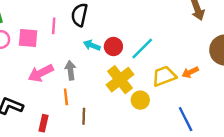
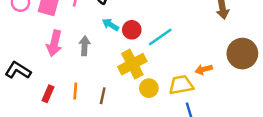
pink arrow: (41, 73) -> (54, 43), turned -60
yellow trapezoid: (164, 76) -> (181, 85), moved
orange line: (66, 97) -> (75, 91), moved
brown line: (84, 116) -> (103, 96), moved

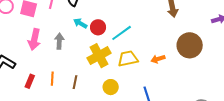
yellow trapezoid: (181, 85) -> (128, 59), moved
yellow circle: (149, 88) -> (111, 87), moved

